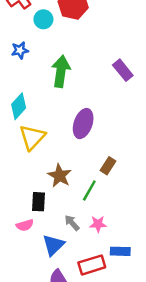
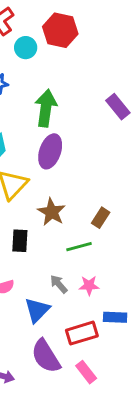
purple ellipse: (83, 124) -> (50, 151), moved
brown star: (60, 176) -> (52, 212), moved
green line: (89, 190) -> (79, 247), turned 45
black rectangle: (38, 202) -> (20, 241), moved

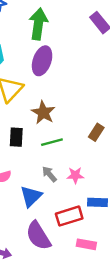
brown rectangle: (101, 218) -> (96, 132), moved
green line: (79, 247) -> (52, 142), moved
pink rectangle: (86, 372) -> (86, 244), moved, turned -42

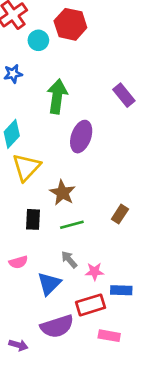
purple ellipse: (42, 61) -> (81, 137), moved
pink star: (75, 175) -> (95, 272), moved
purple semicircle: (38, 236) -> (57, 326), turned -76

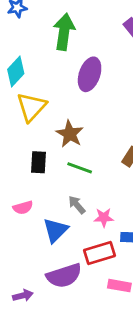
green line: (72, 225) -> (80, 168), turned 35
purple arrow: (18, 345) -> (23, 295), turned -30

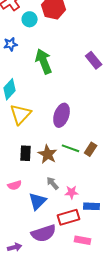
green arrow: (64, 32) -> (44, 61), turned -30
purple ellipse: (90, 74) -> (62, 115), moved
brown star: (70, 134) -> (48, 154), moved
green line: (80, 168) -> (71, 148), moved

